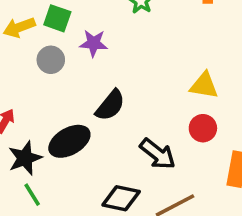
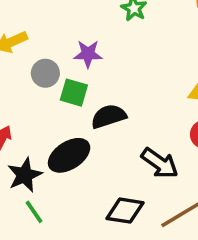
green square: (57, 18) -> (74, 93), moved
black semicircle: (110, 105) -> (109, 116), turned -144

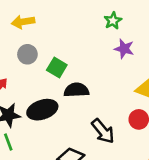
purple star: (88, 54) -> (124, 49), moved
gray circle: (45, 73) -> (27, 54), moved

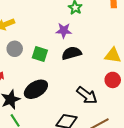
purple star: (124, 49) -> (64, 31), moved
black semicircle: (76, 90) -> (72, 53), moved

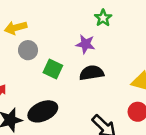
gray circle: (15, 49) -> (28, 50), moved

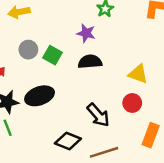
gray circle: (28, 50) -> (28, 50), moved

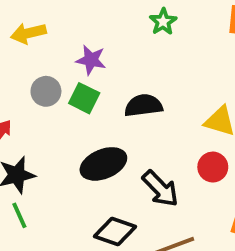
purple star: (86, 33) -> (91, 60), moved
black ellipse: (40, 96) -> (103, 164), moved

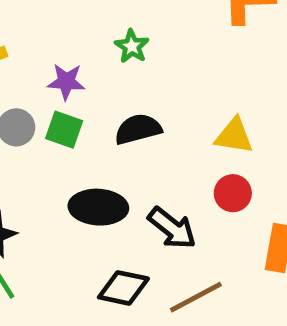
green star: (163, 22) -> (132, 46), moved
black ellipse: (103, 164) -> (98, 207), turned 33

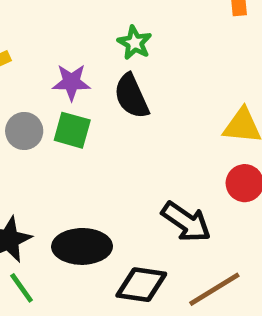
black semicircle: (138, 129) -> (131, 96), moved, turned -96
black ellipse: (98, 207) -> (82, 246), moved

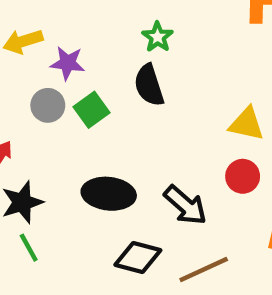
purple star: (71, 82) -> (67, 63), moved
green square: (72, 130) -> (92, 110), turned 32
black ellipse: (82, 246) -> (109, 194), moved

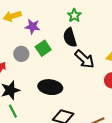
gray circle: (48, 105) -> (21, 54), moved
black arrow: (185, 205) -> (84, 59), moved

